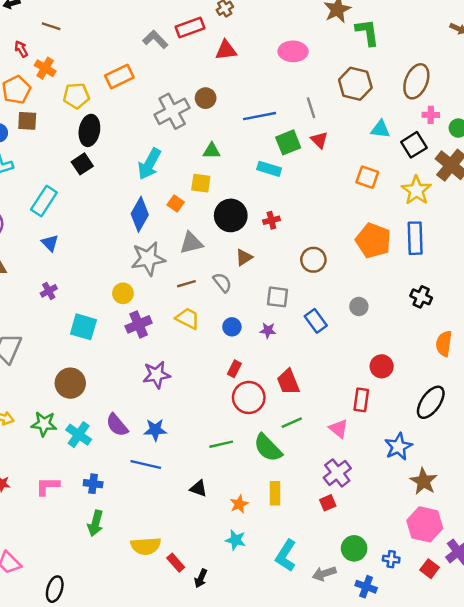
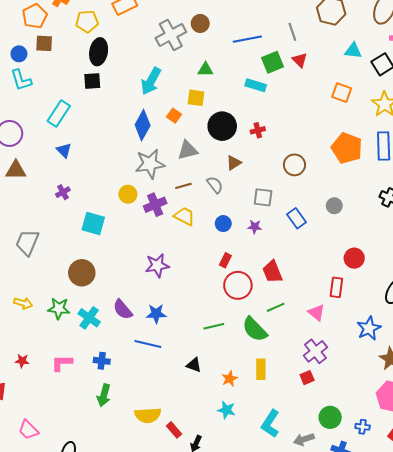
black square: (82, 164) -> (92, 81), turned 30
purple cross: (139, 324) -> (155, 205), moved

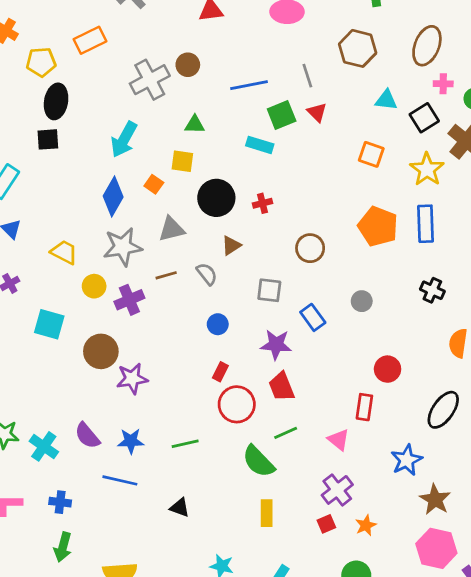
yellow trapezoid: (184, 216) -> (64, 252), moved
purple star: (255, 227) -> (276, 345), moved, size x1.6
brown circle: (82, 273) -> (101, 351), moved
green line: (214, 326) -> (185, 444), moved
orange star: (230, 379) -> (366, 525), moved

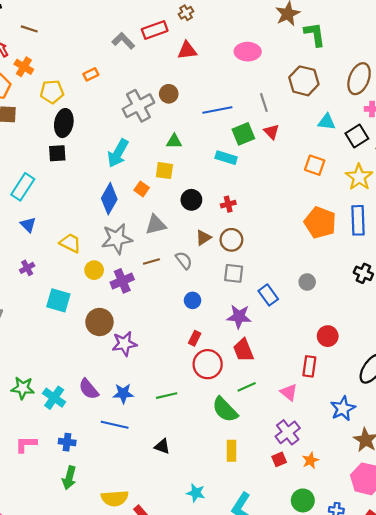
orange rectangle: (90, 40) -> (91, 74), size x0.6
black circle: (216, 198) -> (191, 200), size x0.7
brown circle: (310, 248) -> (231, 240), moved

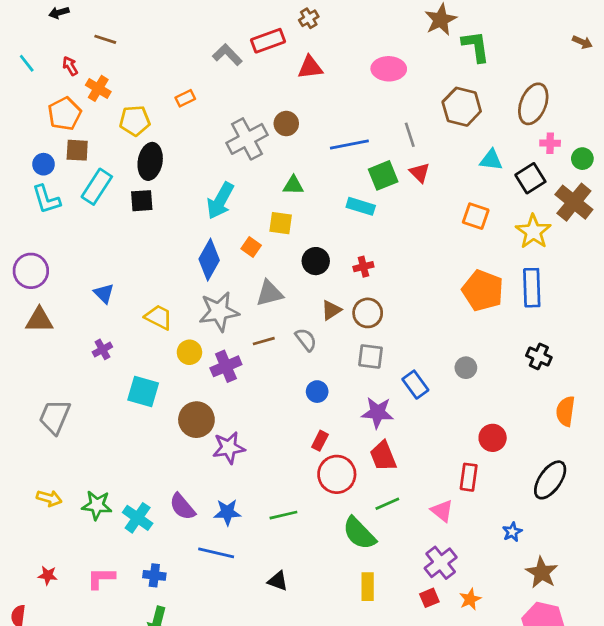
cyan rectangle: (23, 187) -> (97, 187), moved
blue star: (343, 409) -> (512, 532), size x0.6

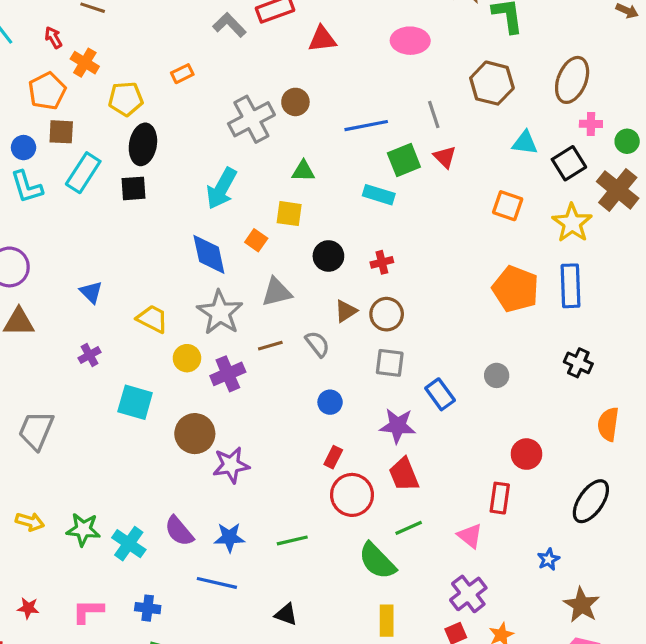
blue diamond: (209, 260) -> (209, 254), turned -42
gray star: (219, 312) -> (220, 313), turned -30

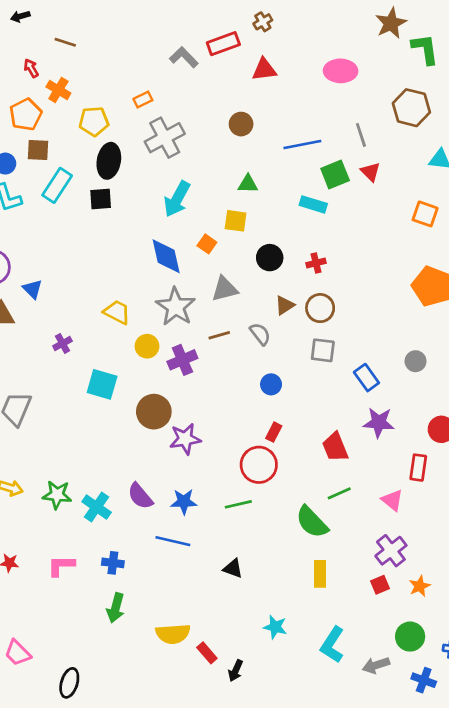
gray cross: (251, 119) -> (165, 138), moved
blue triangle: (91, 292) -> (33, 289), moved
purple star: (398, 426) -> (379, 423), moved
red circle: (352, 495) -> (259, 465), moved

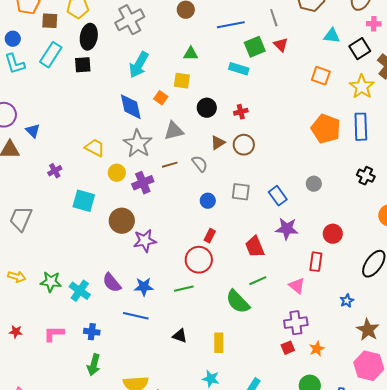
brown square: (38, 150) -> (50, 21), moved
gray square: (323, 350) -> (241, 192), moved
purple cross: (391, 551) -> (296, 323), turned 30
yellow rectangle: (320, 574) -> (219, 343), moved

